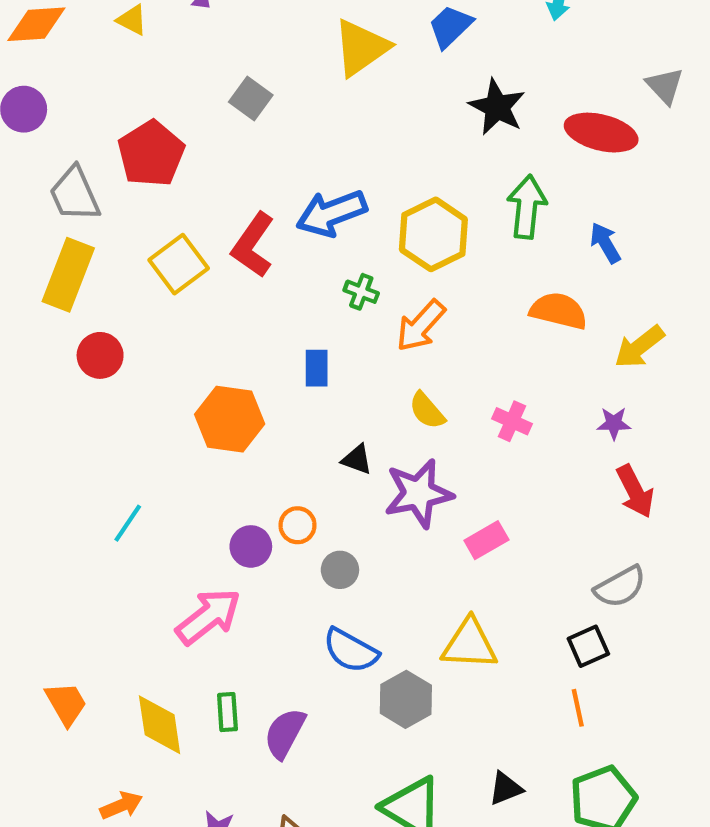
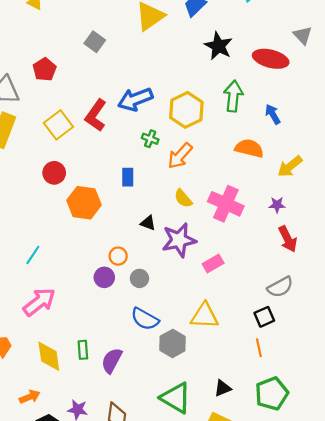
red pentagon: (151, 154) -> (45, 69), size x0.7
red circle: (100, 355) -> (54, 173), moved
pink cross: (512, 421) -> (226, 204), size x1.8
purple circle: (251, 546) -> (104, 277), moved
pink arrow: (208, 617) -> (39, 302), moved

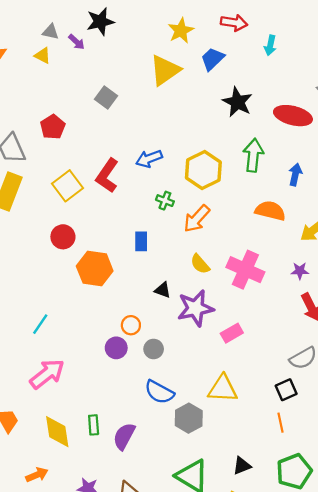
blue arrow: (135, 99) -> (149, 159), size x0.7
blue arrow: (273, 114) -> (295, 175), turned 42

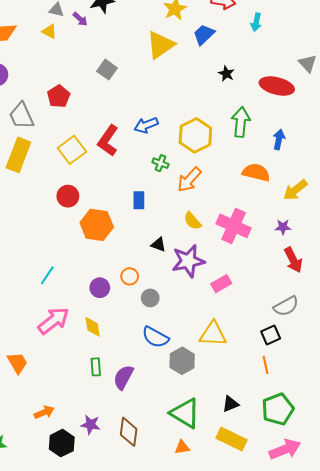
black star: (237, 102) -> (226, 74), size x0.6
purple circle: (116, 348) -> (100, 288), moved
yellow diamond: (57, 432) -> (93, 327), moved, size x0.7

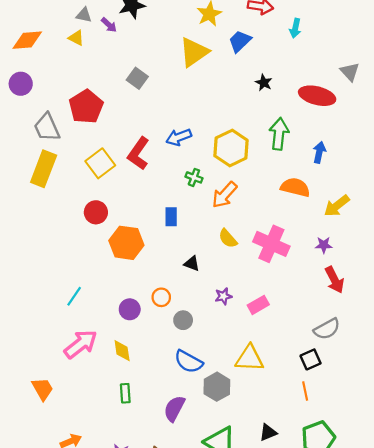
red pentagon: (59, 96) -> (86, 107), size x1.4
purple star: (188, 261) -> (223, 296), moved, size x0.5
purple semicircle: (123, 377) -> (174, 408), moved

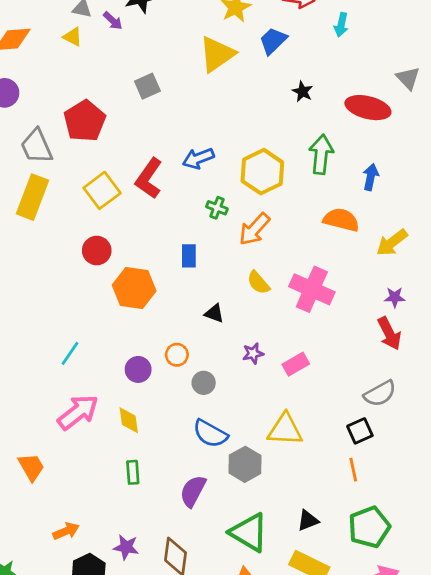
gray square: (137, 78) -> (147, 86), turned 30
purple star: (324, 245) -> (395, 297), moved

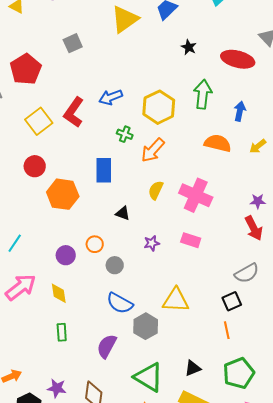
yellow arrow: (392, 243) -> (258, 146), moved, size x0.7
blue rectangle: (189, 256) -> (104, 170), size x1.4
yellow semicircle: (258, 283) -> (156, 190), turned 66
pink rectangle: (296, 364) -> (191, 240), moved, turned 48

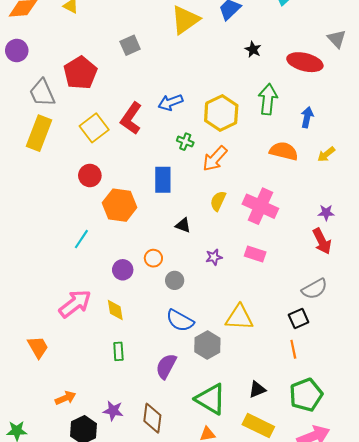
cyan line: (15, 243) -> (81, 239), moved

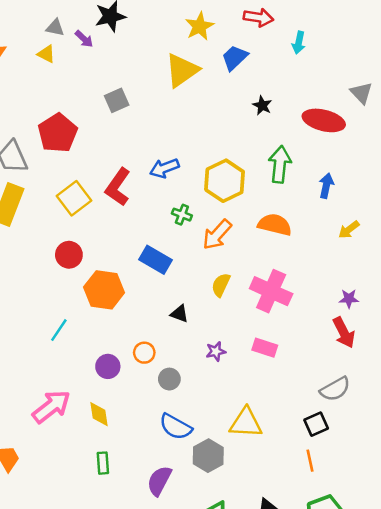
orange semicircle: (284, 151) -> (275, 225), moved
blue rectangle: (163, 180) -> (156, 260), turned -60

